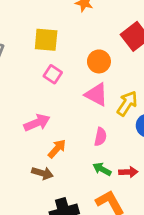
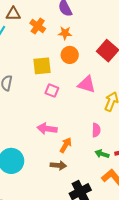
orange circle: (99, 61) -> (70, 55), moved
pink triangle: (96, 95) -> (87, 84), moved
pink arrow: (37, 123) -> (47, 129), turned -138

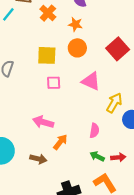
pink square: (52, 91) -> (54, 83), turned -32
brown arrow: (58, 165) -> (38, 159), moved

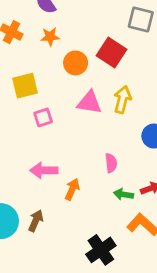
orange circle: (77, 48) -> (76, 63), moved
yellow arrow: (114, 103) -> (122, 100), moved
brown arrow: (38, 159) -> (36, 221), moved, turned -63

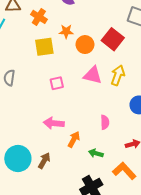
orange star: (50, 37) -> (66, 31), moved
yellow square: (25, 86) -> (44, 47), moved
green arrow: (123, 194) -> (96, 153), moved

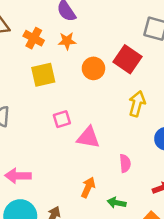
orange star: (66, 31) -> (67, 41), moved
pink triangle: (93, 75) -> (88, 137), moved
pink arrow: (54, 123) -> (18, 176), moved

